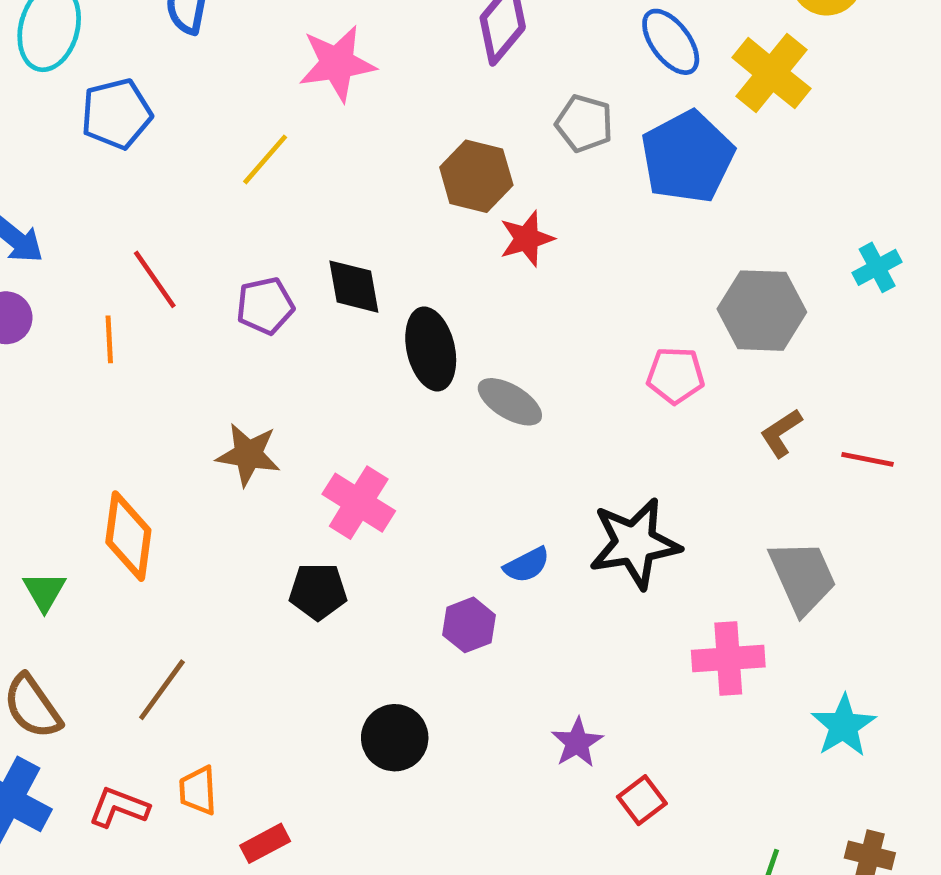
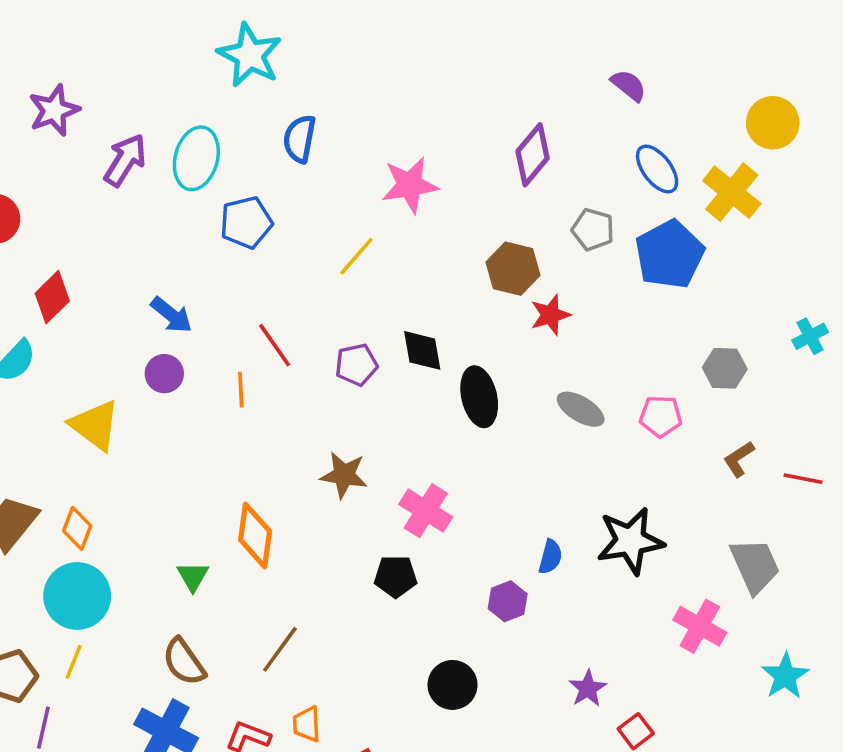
gray hexagon: (762, 311) -> (725, 368), size x0.7
gray ellipse: (510, 402) -> (581, 409), moved
blue semicircle: (527, 565) -> (550, 557), turned -48
pink cross: (728, 659) -> (700, 626), turned 33

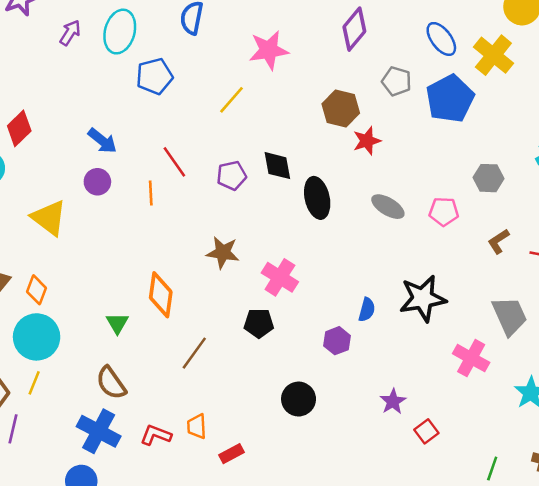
purple arrow: (125, 160) -> (70, 33), size x0.7
brown line: (280, 649) -> (194, 353), moved

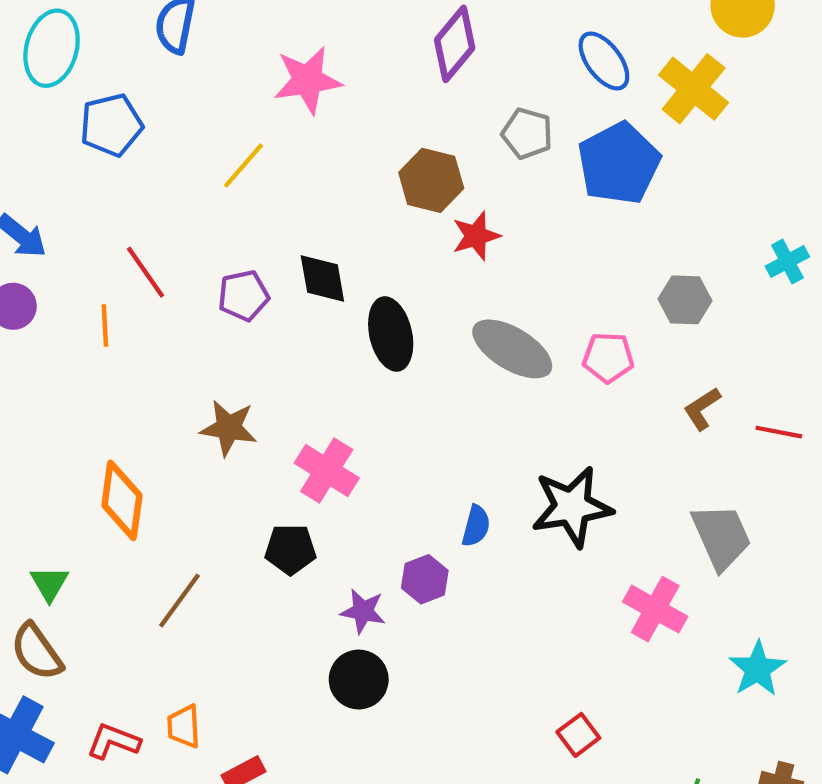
gray ellipse: (388, 207) -> (512, 349), size x1.4
green triangle: (117, 323) -> (49, 584), moved
purple star: (393, 402) -> (363, 611), moved, turned -30

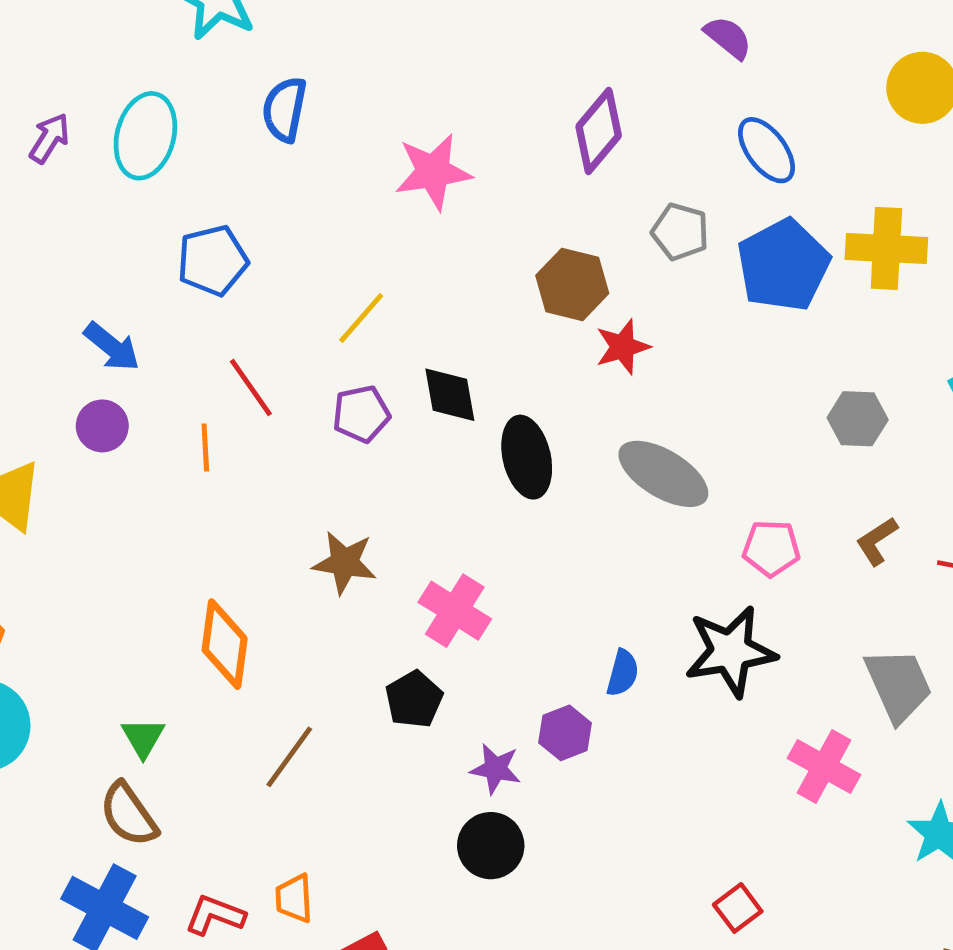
yellow cross: (694, 89) -> (886, 248), moved, turned -36
blue pentagon: (111, 125) -> (213, 260), moved
yellow line: (244, 165) -> (361, 318), moved
pink pentagon: (608, 357) -> (771, 548), moved
black pentagon: (290, 549) -> (414, 699), turned -30

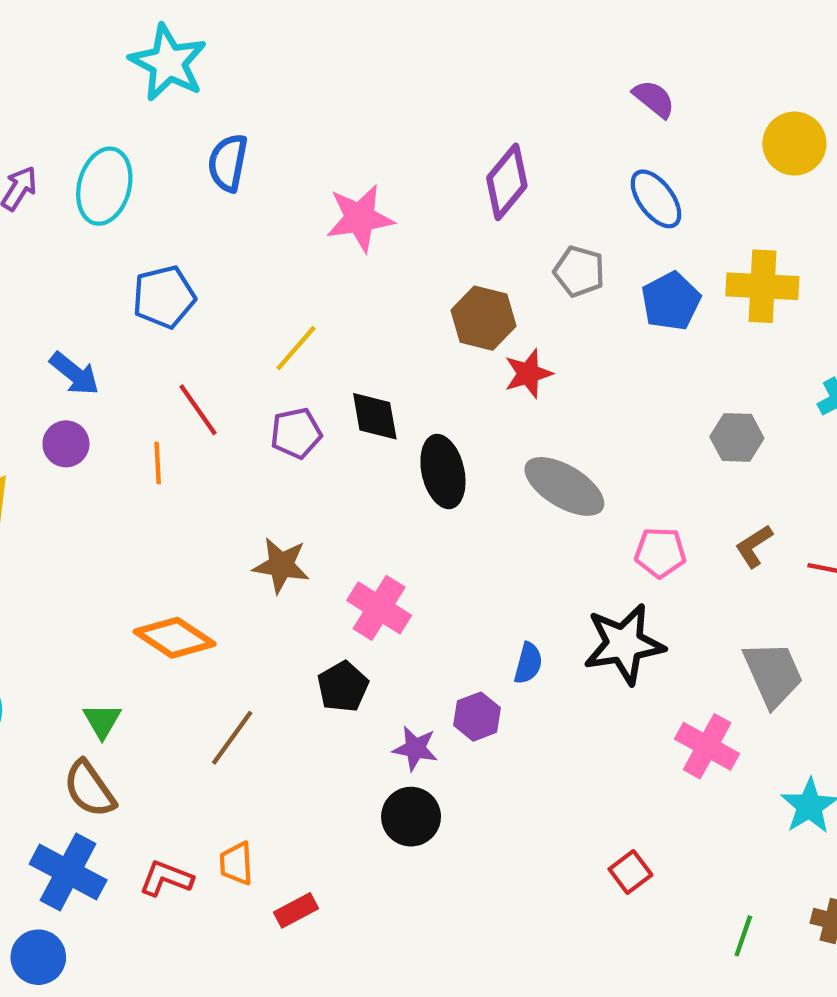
purple semicircle: (728, 37) -> (654, 99), moved
blue pentagon: (783, 265) -> (671, 301), size x0.7
orange diamond: (225, 644) -> (175, 638), turned -64

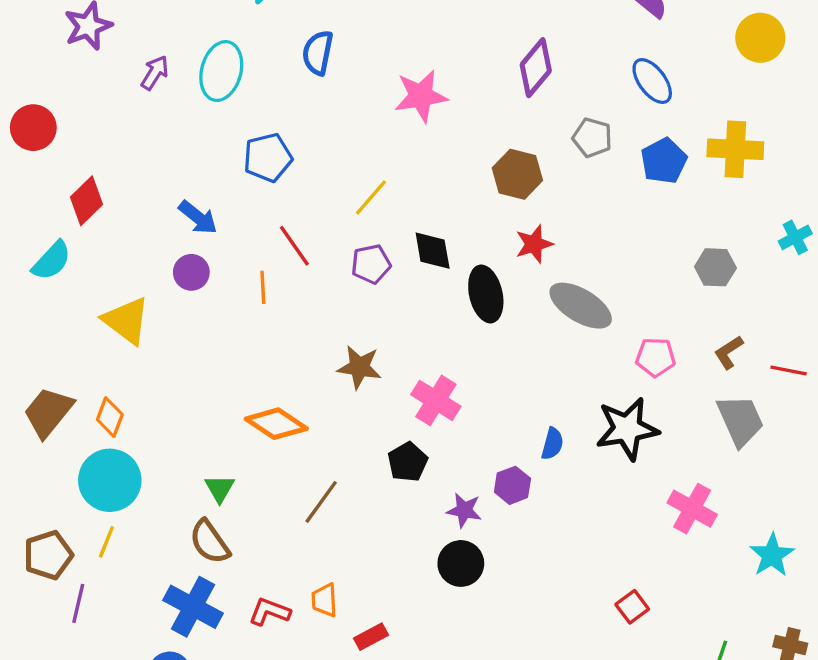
red star: (528, 374) -> (534, 244), moved
gray trapezoid: (773, 674) -> (740, 420), moved

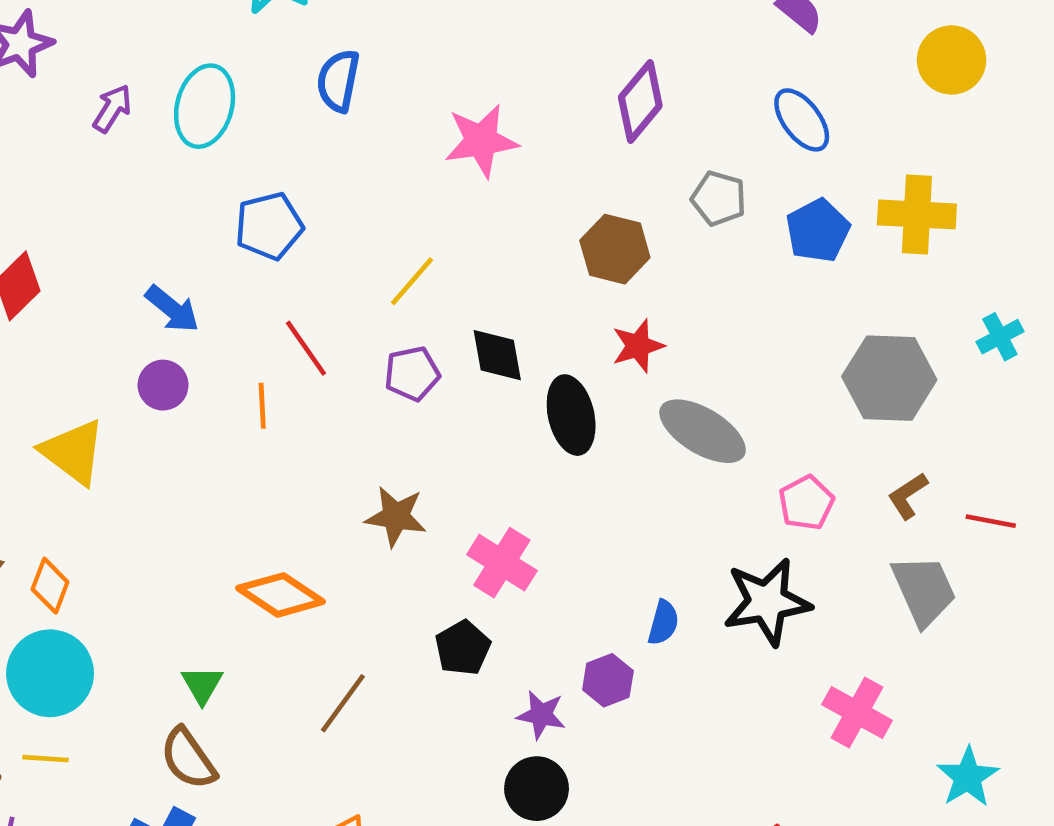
gray hexagon: (715, 267) -> (889, 378), size x1.6
pink pentagon: (655, 357) -> (806, 503), turned -30
yellow line: (106, 542) -> (45, 759), turned 72

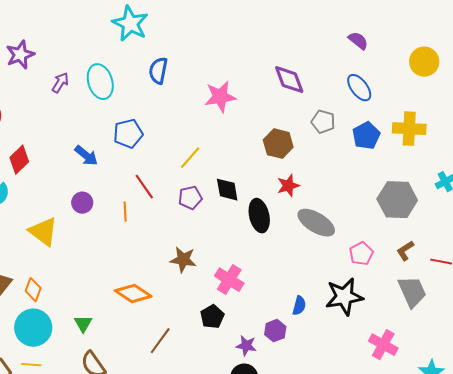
purple diamond: (640, 101) -> (289, 80), turned -60
cyan ellipse: (205, 106) -> (100, 82), turned -32
blue arrow: (172, 309) -> (86, 156), moved
green triangle: (202, 685) -> (83, 324), moved

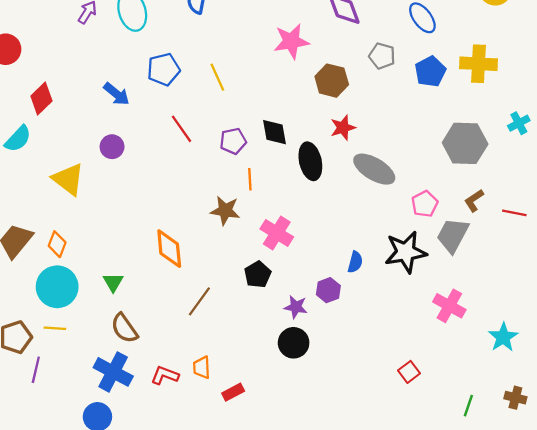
pink star: (220, 97) -> (291, 41), moved
yellow line: (190, 158) -> (217, 77), moved, turned -65
orange line: (125, 212) -> (250, 179), moved
gray trapezoid: (412, 292) -> (453, 235), moved, turned -128
orange diamond: (133, 294) -> (169, 249), turned 51

